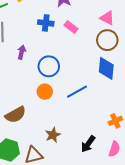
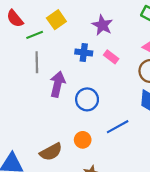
purple arrow: (22, 52) -> (58, 84), size x1.6
orange circle: (45, 92) -> (83, 140), moved

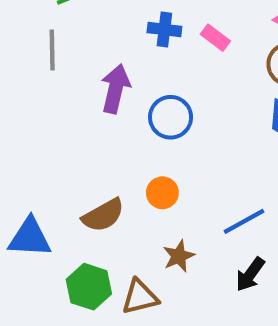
gray line: (37, 62) -> (52, 50), moved
blue line: (118, 127) -> (244, 221), moved

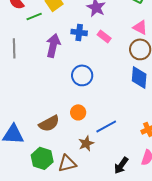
gray line: (52, 50) -> (14, 48), moved
purple arrow: (115, 89) -> (53, 45), moved
blue line: (244, 221) -> (106, 126), moved
black arrow: (250, 274) -> (121, 165), moved

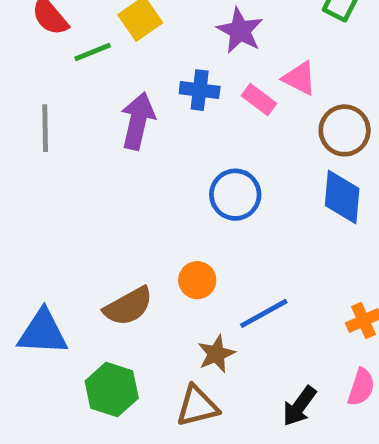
pink triangle: (140, 27) -> (299, 78), moved
blue circle: (82, 75) -> (235, 195), moved
brown triangle: (67, 163) -> (197, 406), moved

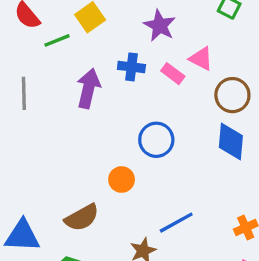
orange circle: (197, 280) -> (122, 179), moved

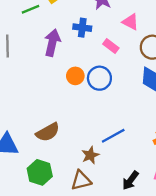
pink rectangle: (173, 74) -> (111, 46), moved
orange circle: (122, 179) -> (75, 76), moved

